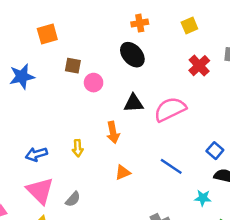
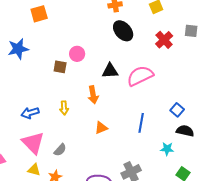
black ellipse: (132, 55) -> (123, 31), moved
brown square: (73, 66) -> (60, 67), moved
blue line: (171, 166) -> (141, 123), turned 66

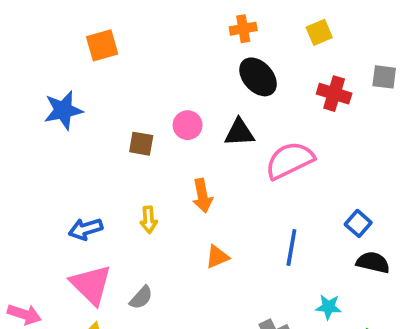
red cross: (164, 40) -> (334, 94), turned -30
pink circle: (77, 54) -> (188, 125), moved
black triangle: (110, 71) -> (239, 133), moved
cyan star: (167, 149) -> (328, 307), moved

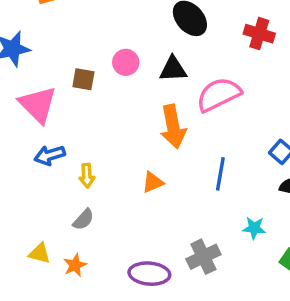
orange arrow: (202, 196) -> (173, 127), moved, size x1.4
yellow arrow: (149, 220) -> (87, 176), moved
blue arrow: (86, 229) -> (50, 155), moved
pink triangle: (91, 285) -> (38, 105), moved

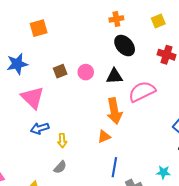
brown square: (83, 79) -> (60, 71), moved, turned -32
blue line: (220, 174) -> (114, 167), moved
orange triangle: (153, 182) -> (104, 137), moved

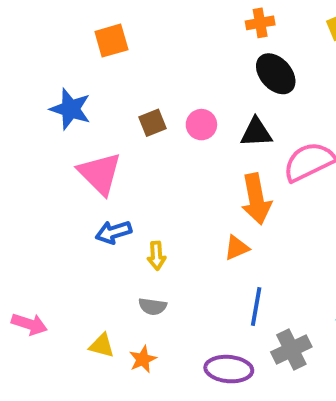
blue star: (17, 64) -> (70, 109), turned 30
gray semicircle: (60, 167) -> (153, 306), turned 56

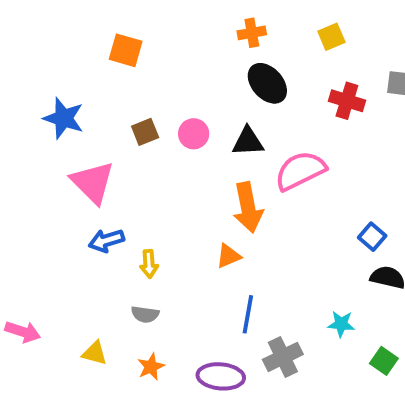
orange square: (111, 41) -> (126, 50), moved, turned 32
orange star: (143, 359) -> (151, 367), moved

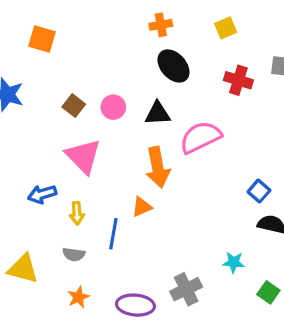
orange square: (126, 50) -> (42, 39), moved
brown square: (145, 132) -> (74, 106), turned -30
pink triangle: (93, 182) -> (83, 156), moved
blue line: (248, 314) -> (113, 234), moved
yellow triangle: (95, 353) -> (23, 269), moved, size x1.5

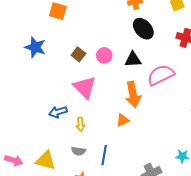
blue line: (113, 234) -> (104, 155), moved

